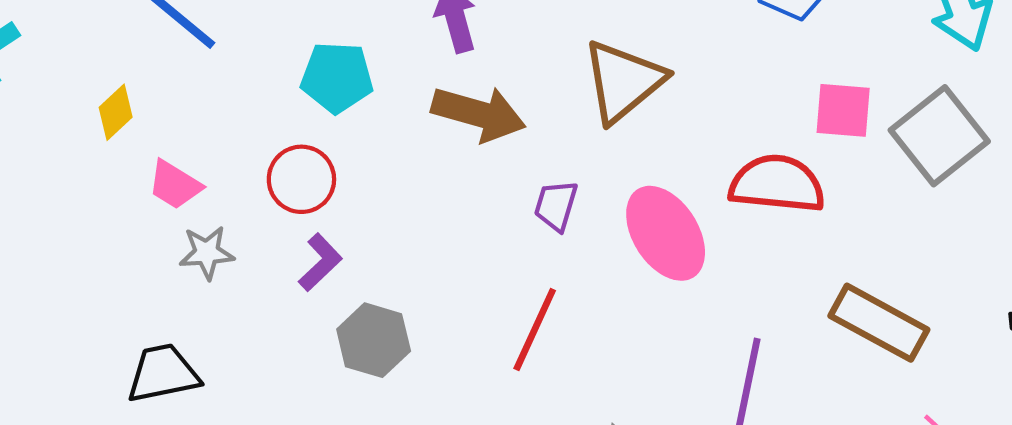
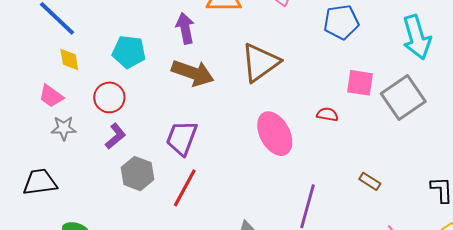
yellow diamond: (116, 112) -> (69, 60), moved, turned -60
red semicircle: (777, 184) -> (327, 114), size x0.5
purple trapezoid: (556, 206) -> (182, 138), moved, size x1.5
brown rectangle: (879, 323) -> (370, 181), size x0.5
red line: (535, 330) -> (185, 188), moved

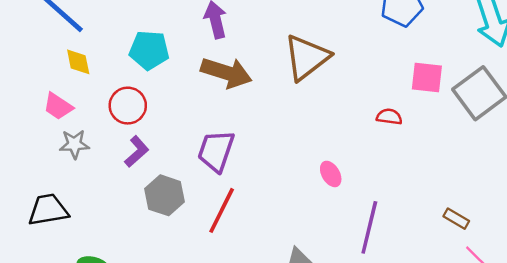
pink ellipse: (275, 134) -> (331, 174), moved, size x0.5
brown rectangle: (370, 181) -> (456, 219), moved

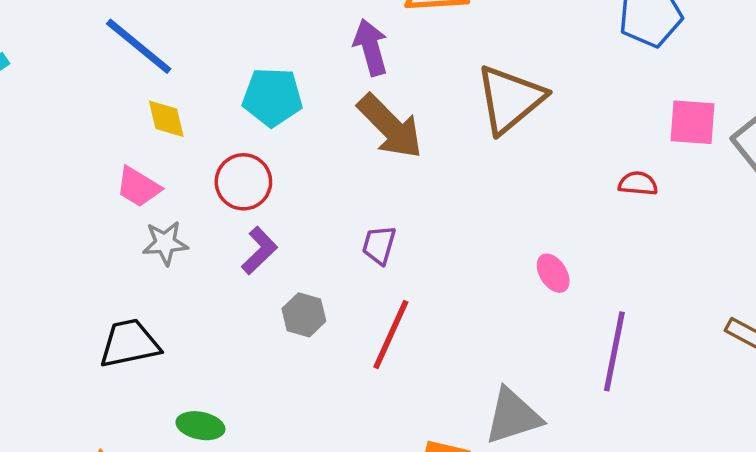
brown arrow: (226, 73) -> (390, 126), turned 30
purple trapezoid: (216, 151) -> (379, 245), size x0.6
gray hexagon: (164, 195) -> (304, 315), size x0.7

